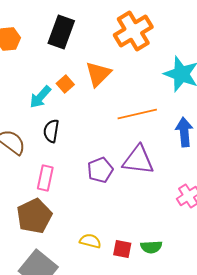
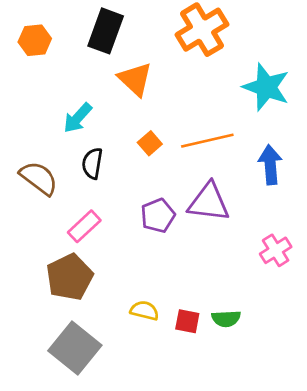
orange triangle: (98, 74) -> (135, 79), moved, turned -32
orange square: (65, 84) -> (150, 143), moved
pink rectangle: (45, 178) -> (84, 226), turned 35

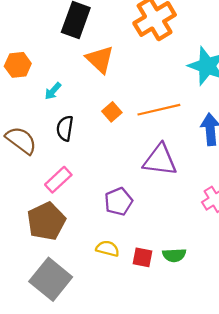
orange hexagon: (35, 40) -> (18, 65), moved
cyan arrow: (78, 118) -> (53, 91), size x0.7
purple pentagon: (158, 216) -> (118, 202), moved

